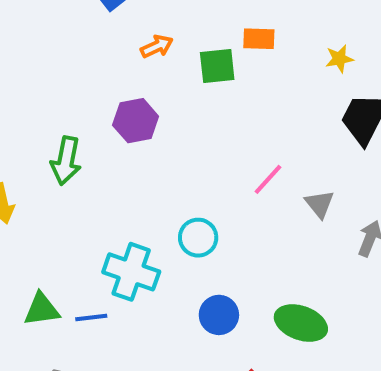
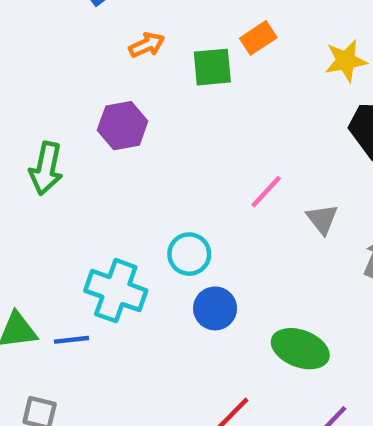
orange rectangle: (259, 39) -> (258, 38), turned -36
yellow star: (339, 59) -> (346, 61), size x1.4
blue circle: (219, 315) -> (215, 308), moved

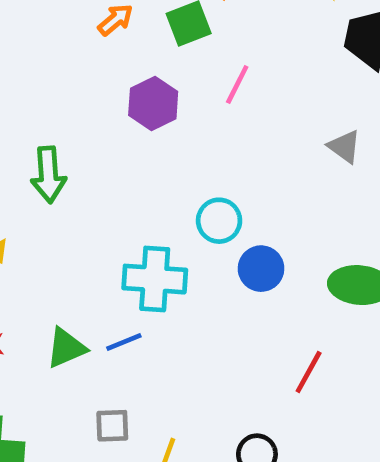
purple hexagon: (123, 126) -> (153, 103), moved
pink line: (266, 192) -> (237, 85), moved

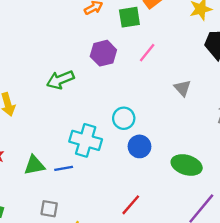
gray triangle: (344, 147) -> (182, 88), moved
green arrow: (48, 175) -> (60, 80), moved, turned 60
red line: (309, 372) -> (131, 205), moved

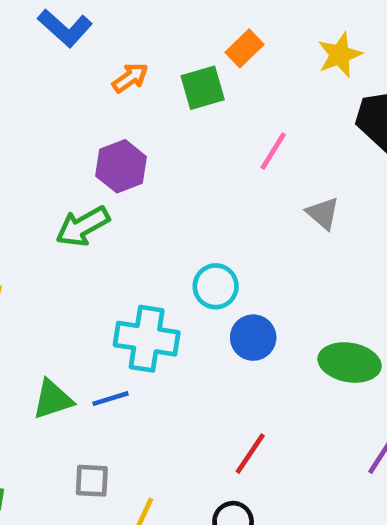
purple hexagon: (103, 53) -> (121, 166), moved
pink line: (147, 53) -> (273, 151), moved

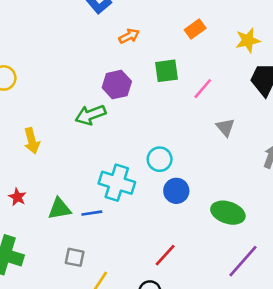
green square: (203, 88) -> (166, 71), moved

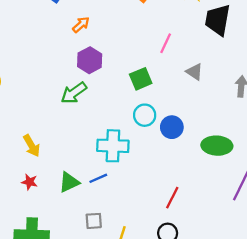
orange arrow: (129, 36) -> (81, 25), moved
green square: (166, 71) -> (141, 79), moved
yellow arrow: (32, 141) -> (32, 146), moved
blue circle: (176, 191) -> (172, 127), moved

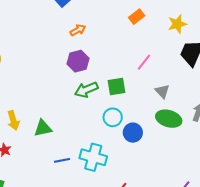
green arrow: (74, 93) -> (86, 90), moved
cyan cross: (113, 146) -> (93, 157), moved
green ellipse: (217, 146) -> (169, 119), moved
green triangle: (69, 182) -> (43, 128), moved

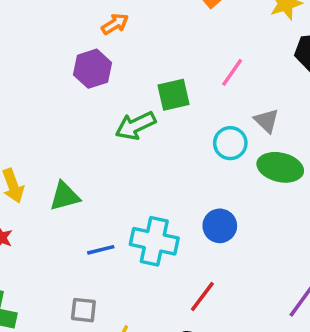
purple hexagon: (78, 61) -> (92, 69), moved
green square: (117, 86) -> (173, 95), moved
cyan circle: (113, 117) -> (230, 143), moved
blue circle: (133, 133) -> (220, 226), moved

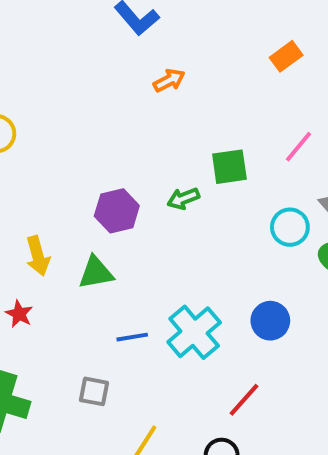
purple hexagon: (92, 69) -> (117, 211), moved
green arrow: (135, 126) -> (183, 199), size x0.7
cyan cross: (154, 241) -> (194, 332), turned 33
gray square: (83, 310) -> (94, 391), moved

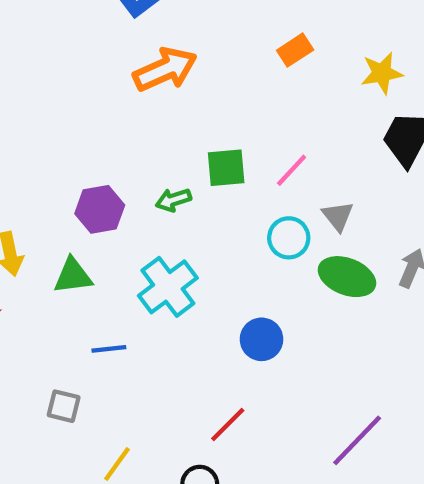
orange arrow: (169, 80) -> (165, 69), size x1.8
pink line: (299, 147) -> (292, 170), moved
cyan cross: (194, 332) -> (168, 287), moved

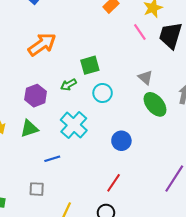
orange arrow: (165, 69) -> (42, 44), moved
pink line: (292, 170) -> (140, 32), moved, turned -66
cyan circle: (289, 238) -> (103, 93), moved
green ellipse: (347, 277) -> (155, 104), turned 40

